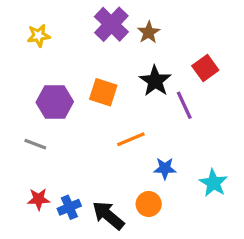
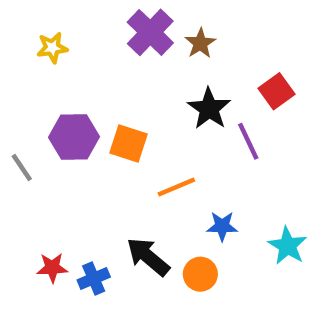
orange square: (103, 92) -> (128, 143), moved
gray line: (35, 144) -> (22, 167), moved, turned 35
black arrow: (108, 215) -> (148, 257), moved

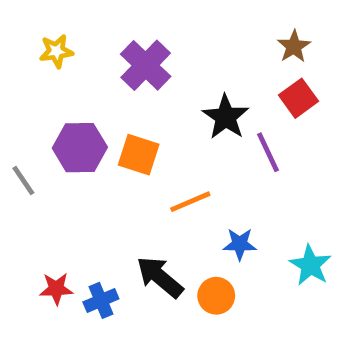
purple cross: (150, 32) -> (146, 65), moved
brown star: (200, 43) -> (294, 46), moved

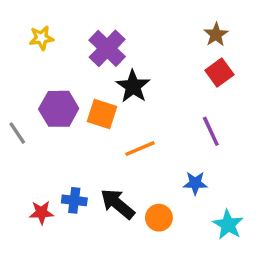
black star: (226, 117) -> (133, 86), moved
purple line: (268, 152) -> (211, 131), moved
blue star: (240, 244) -> (195, 183), moved
cyan star: (310, 265) -> (228, 225), moved
blue cross: (101, 300) -> (74, 200), moved, turned 30

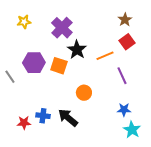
orange line: (140, 149) -> (105, 56), moved
blue star: (195, 183) -> (124, 110), moved
orange circle: (159, 218) -> (84, 93), moved

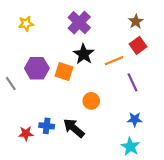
purple cross: (62, 28) -> (79, 23), moved
cyan star: (132, 130) -> (130, 147), moved

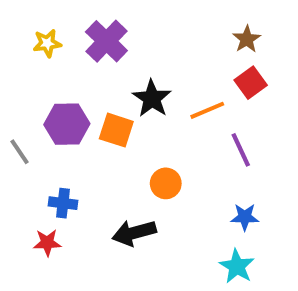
purple cross: (79, 23) -> (106, 41), moved
blue cross: (47, 126) -> (63, 203), moved
black arrow: (74, 128) -> (134, 233), turned -55

